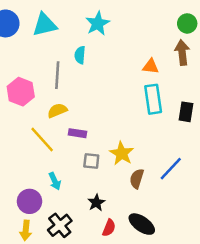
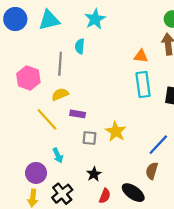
brown semicircle: (137, 179) -> (152, 171), moved

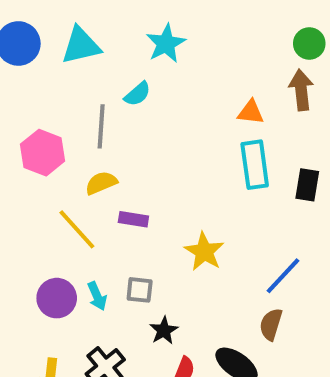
cyan semicircle: (80, 46) -> (138, 94), turned -136
gray square: (90, 138) -> (140, 290), moved
purple circle: (36, 173) -> (57, 298), moved

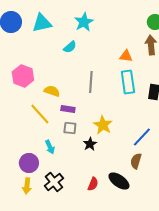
gray line: (101, 126) -> (91, 82), moved
yellow semicircle: (101, 183) -> (52, 91), turned 42
gray square: (140, 290) -> (70, 128), moved
purple circle: (57, 298) -> (29, 163), moved
black star: (164, 330) -> (90, 144), moved

